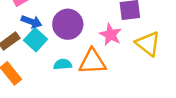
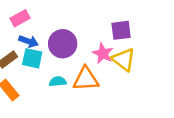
cyan square: (35, 40) -> (32, 58), turned -30
yellow triangle: (148, 44) -> (124, 60), moved

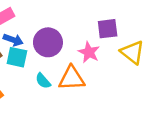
yellow triangle: (124, 60) -> (132, 52), moved
cyan semicircle: (58, 81) -> (43, 81), turned -126

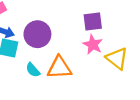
pink star: (89, 52) -> (93, 45), moved
yellow triangle: (132, 52) -> (117, 58), moved

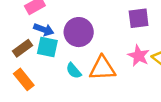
pink star: (93, 45) -> (139, 56), moved

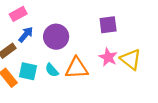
blue arrow: (44, 30) -> (26, 34), turned -70
cyan square: (47, 47) -> (28, 71), moved

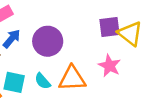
yellow triangle: (131, 59) -> (130, 33), moved

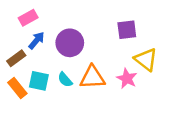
yellow triangle: (130, 33) -> (146, 59), moved
pink star: (109, 66) -> (127, 78), moved

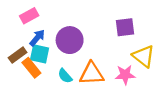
pink star: (127, 78) -> (125, 75), turned -30
cyan square: (39, 81) -> (40, 54), moved
orange rectangle: (17, 88) -> (31, 68), moved

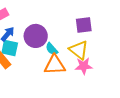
yellow triangle: (144, 56) -> (79, 50), moved
cyan semicircle: (65, 76) -> (52, 49), moved

